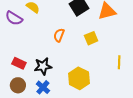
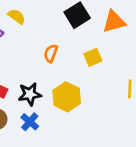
yellow hexagon: (79, 78) -> (67, 97), moved

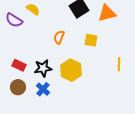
yellow square: (93, 57) -> (91, 40), turned 32

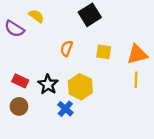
orange triangle: (107, 13) -> (137, 54), moved
black star: (43, 68) -> (48, 84), turned -30
blue cross: (43, 89) -> (65, 109), moved

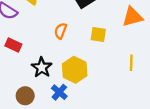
orange triangle: (137, 54) -> (132, 17), moved
red rectangle: (20, 81) -> (13, 45), moved
brown circle: (19, 106) -> (25, 96), moved

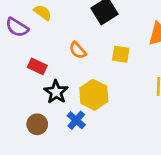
orange semicircle: (61, 31) -> (78, 50), turned -63
red rectangle: (13, 45) -> (37, 66), moved

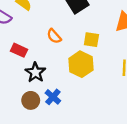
yellow hexagon: (94, 95) -> (81, 64), moved
brown circle: (37, 124) -> (31, 100), moved

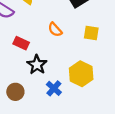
yellow hexagon: (81, 64) -> (81, 74), moved
brown circle: (31, 100) -> (15, 92), moved

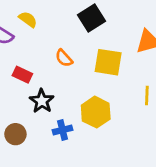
yellow square: (91, 33) -> (108, 62), size x1.5
blue cross: (54, 88) -> (62, 130), turned 35

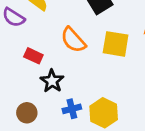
orange semicircle: (64, 58) -> (73, 40), size x1.5
yellow hexagon: (96, 112) -> (104, 113), moved

